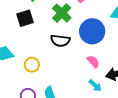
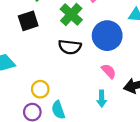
yellow circle: (32, 65) -> (40, 89), moved
cyan arrow: (95, 86) -> (102, 99), moved, turned 48

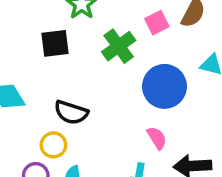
black semicircle: (70, 47) -> (71, 112), moved

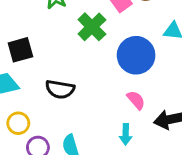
black square: (55, 43) -> (20, 50), moved
yellow circle: (53, 145) -> (18, 123), moved

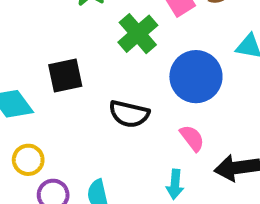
black square: (20, 50) -> (65, 76), moved
black semicircle: (60, 89) -> (129, 114), moved

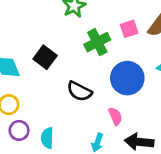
black square: (65, 76) -> (45, 57), turned 35

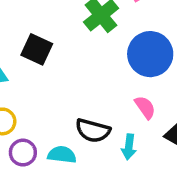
black semicircle: (79, 91) -> (93, 131), moved
cyan semicircle: (47, 138) -> (62, 155), turned 108

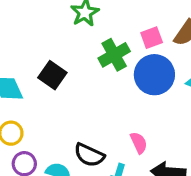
blue circle: (150, 54) -> (154, 75), moved

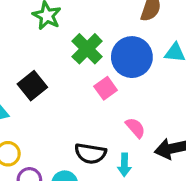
pink square: (152, 38) -> (106, 88), moved
black square: (52, 75) -> (32, 86), turned 32

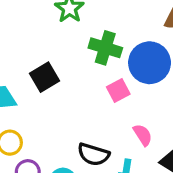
green cross: (87, 49) -> (105, 48), turned -36

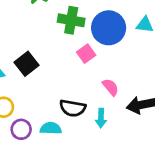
black square: (44, 77) -> (26, 64), moved

